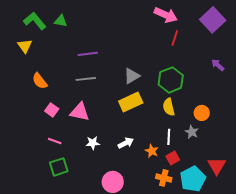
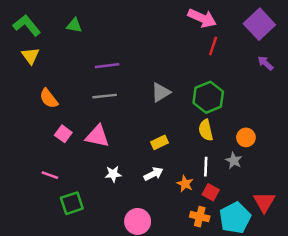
green L-shape: (35, 21) -> (27, 25), moved
purple arrow: (218, 65) -> (265, 63), moved
yellow rectangle: (131, 102) -> (160, 142), moved, size x0.6
pink line: (55, 141) -> (50, 175), moved
red square: (173, 158) -> (211, 192), turned -32

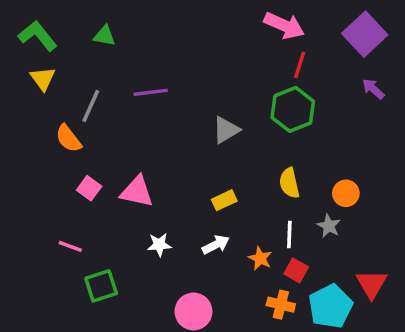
gray line: (105, 96) -> (91, 106), moved, turned -60
green hexagon: (208, 97) -> (293, 109), moved

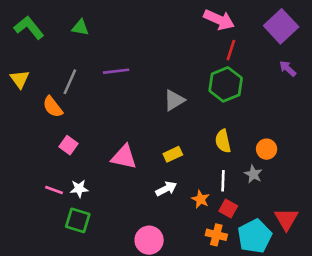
yellow triangle: (43, 79) -> (20, 79), moved
pink triangle: (137, 192) -> (124, 157), moved
white star: (159, 245) -> (79, 189), moved
green square: (101, 286) -> (78, 220), turned 35

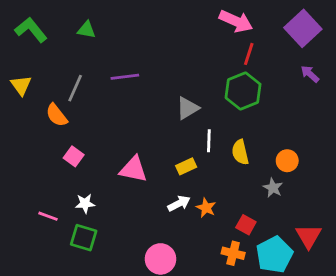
white line: (223, 181) -> (209, 141), moved
pink line: (54, 190) -> (48, 216), moved
orange star: (201, 199) -> (206, 208), moved

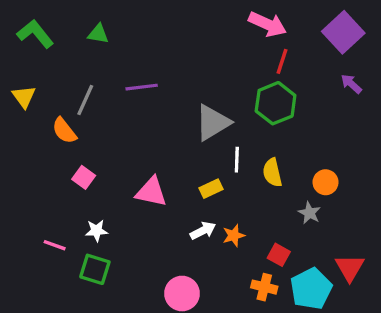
gray triangle: (188, 108) -> (213, 123), size x1.4
orange star: (206, 208) -> (234, 235), turned 30

